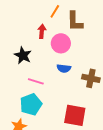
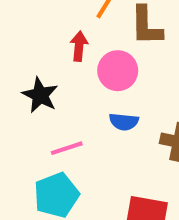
pink line: (36, 81) -> (67, 148), turned -35

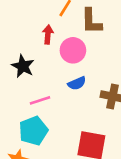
blue semicircle: (124, 122) -> (77, 83), turned -30

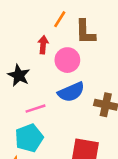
blue semicircle: (77, 83) -> (71, 92), size x1.5

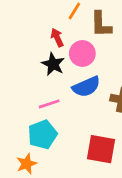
red arrow: (43, 45) -> (57, 38), turned -30
black star: (19, 75) -> (53, 64), moved

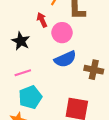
black star: (53, 64) -> (21, 41), moved
pink line: (49, 104) -> (23, 73), moved

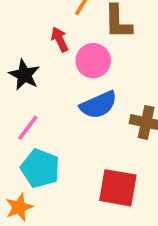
pink line: (23, 73) -> (28, 128), turned -35
cyan pentagon: (30, 97) -> (40, 168), turned -30

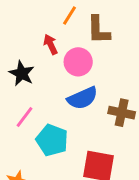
cyan pentagon: (40, 168) -> (52, 140), moved

